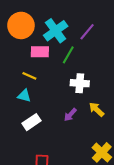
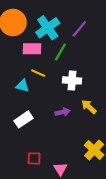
yellow line: (29, 76) -> (38, 73), moved
cyan triangle: (24, 96) -> (22, 86), moved
purple arrow: (70, 115) -> (63, 112), turned -144

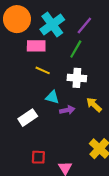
green line: (60, 52) -> (76, 49), moved
cyan triangle: (22, 86) -> (52, 97), moved

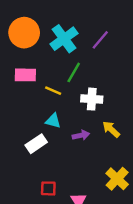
pink rectangle: (36, 46) -> (25, 75), moved
green line: (76, 49) -> (74, 72), moved
cyan triangle: (52, 97) -> (53, 121), moved

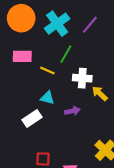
yellow arrow: (111, 129) -> (100, 93), moved

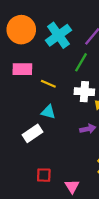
green line: (66, 54) -> (81, 62), moved
purple arrow: (72, 111) -> (88, 129), moved

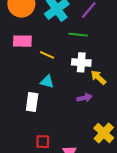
green line: (81, 62) -> (78, 35), turned 66
white rectangle: (33, 133) -> (32, 102), turned -48

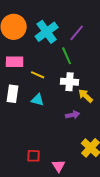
green line: (78, 35) -> (67, 56), turned 60
white rectangle: (32, 102) -> (13, 94), moved

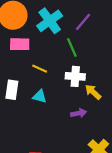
pink rectangle: (15, 62) -> (20, 44), moved

